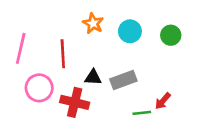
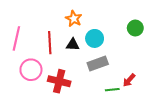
cyan circle: (130, 31) -> (95, 38), moved
black triangle: (93, 77) -> (73, 45), moved

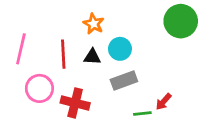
green circle: (135, 28) -> (181, 21), moved, size x1.6

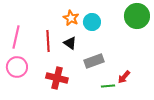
cyan circle: (120, 49) -> (92, 22), moved
black triangle: (92, 57) -> (70, 43), turned 32
pink circle: (39, 88) -> (17, 67), moved

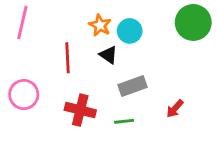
pink line: (16, 37) -> (22, 22), moved
black triangle: (70, 43) -> (108, 55), moved
green line: (108, 86) -> (124, 121), moved

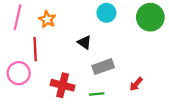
orange star: (100, 25) -> (47, 19), moved
cyan circle: (130, 31) -> (106, 13), moved
red line: (68, 58) -> (35, 49), moved

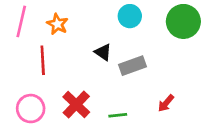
gray rectangle: (103, 67) -> (132, 66), moved
pink circle: (19, 73) -> (31, 109), moved
red cross: (63, 85) -> (76, 105), turned 30

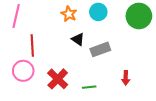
orange star: (57, 24) -> (69, 14), moved
red arrow: (166, 103) -> (126, 78), turned -40
pink circle: (31, 109) -> (23, 71), moved

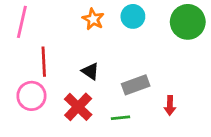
black triangle: (78, 39) -> (90, 71), moved
gray rectangle: (100, 49) -> (136, 85), moved

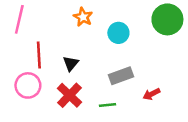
cyan circle: (133, 16) -> (118, 33), moved
black triangle: (90, 71) -> (71, 63), moved, turned 35
red arrow: (170, 106) -> (152, 94), turned 63

